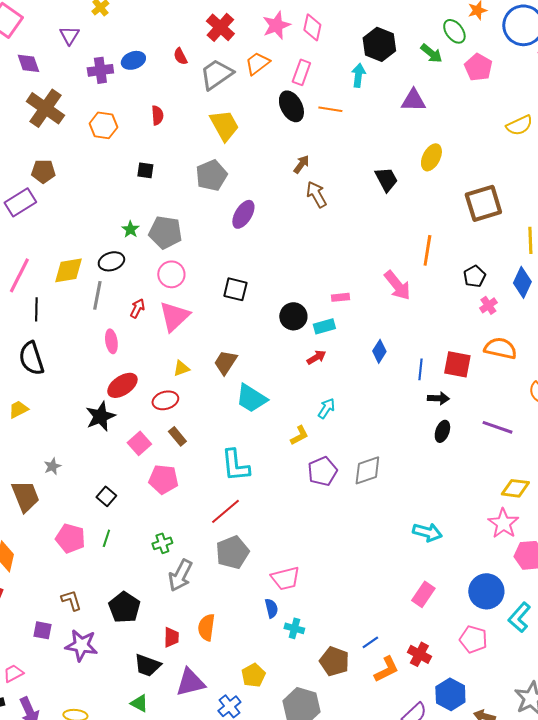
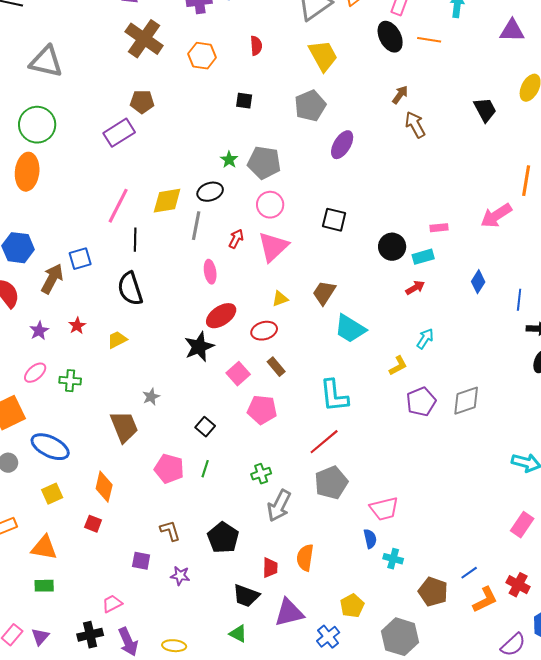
pink arrow: (397, 285) -> (496, 216), turned 96
purple star: (81, 645) -> (180, 576), size x0.6

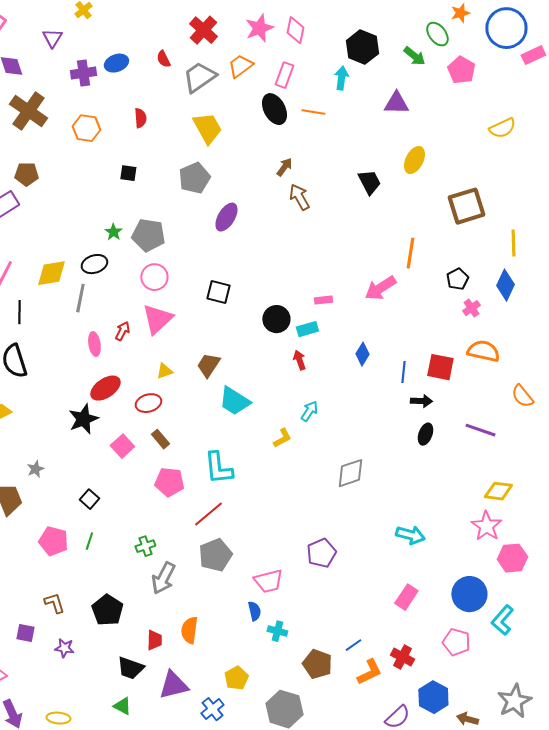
red arrow: (236, 239) -> (122, 331), moved
red arrow: (415, 288) -> (299, 360), turned -78
purple pentagon: (421, 402) -> (321, 553), moved
pink pentagon: (262, 410) -> (169, 482), moved

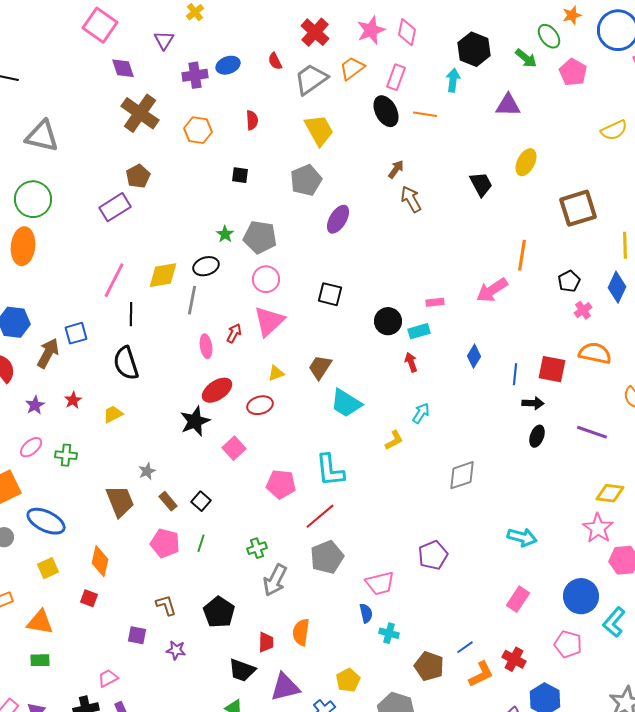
brown pentagon: (26, 174) -> (138, 176), turned -30
brown rectangle: (160, 439) -> (168, 501), moved

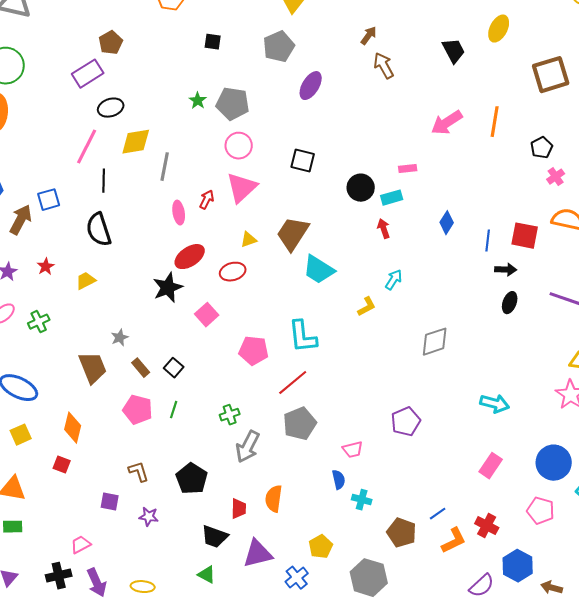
black ellipse: (206, 266) -> (111, 108), moved
pink arrow: (492, 290) -> (447, 123), moved
brown trapezoid: (320, 367) -> (293, 234), size x1.4
green cross: (66, 455) -> (39, 322), turned -30
pink trapezoid: (380, 583) -> (353, 450), size x0.7

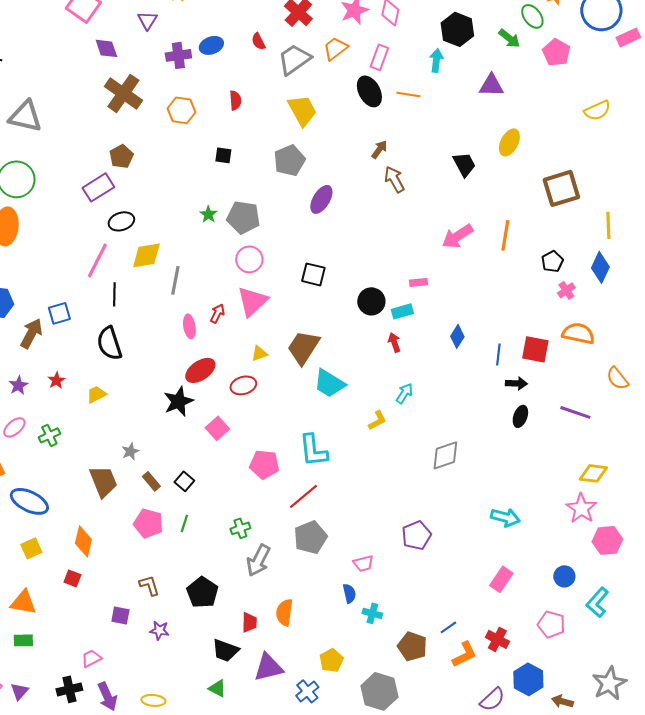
blue circle: (554, 463) -> (564, 576), size x0.6

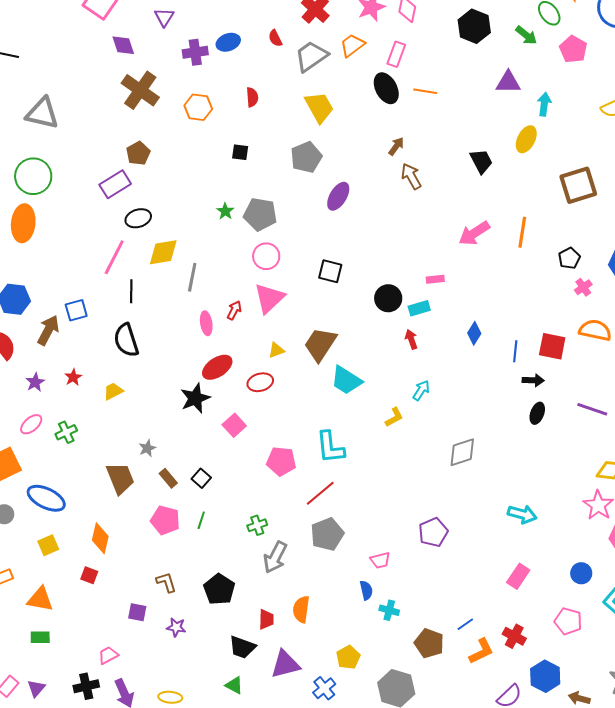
cyan arrow: (436, 60) -> (544, 104), moved

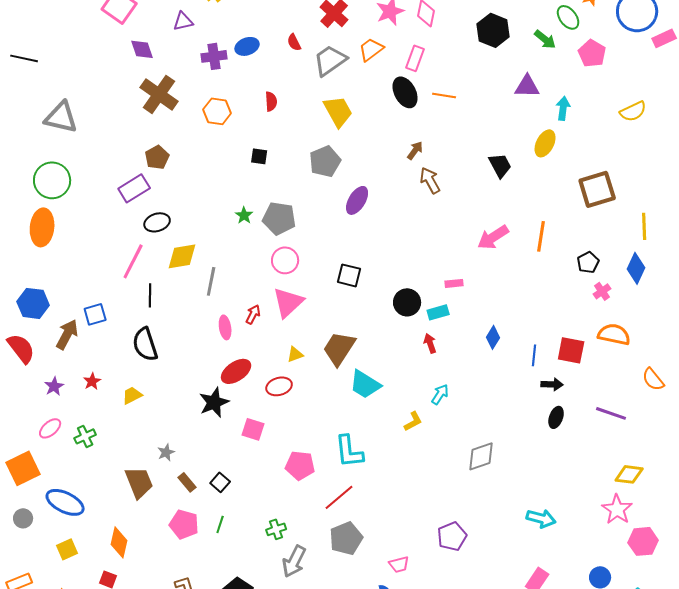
purple triangle: (164, 17) -> (183, 21), turned 45
pink square: (234, 425) -> (253, 429), turned -30

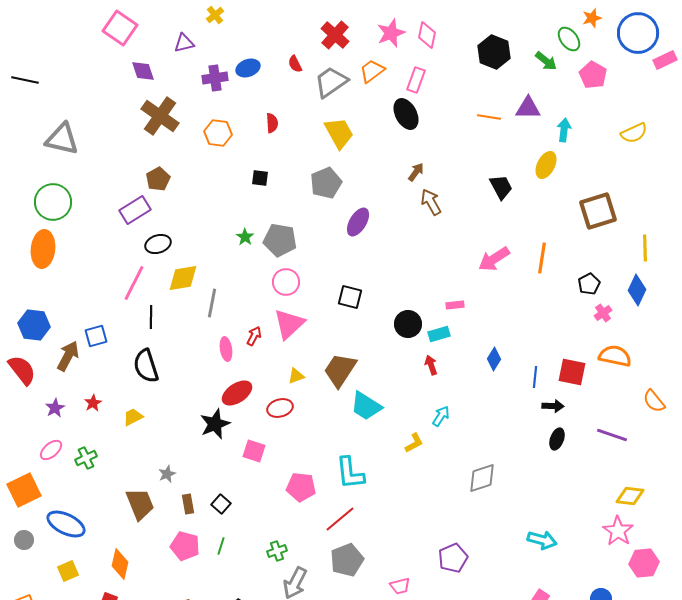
orange line: (444, 95) -> (489, 117), moved
brown rectangle: (187, 482) -> (188, 504), turned 30

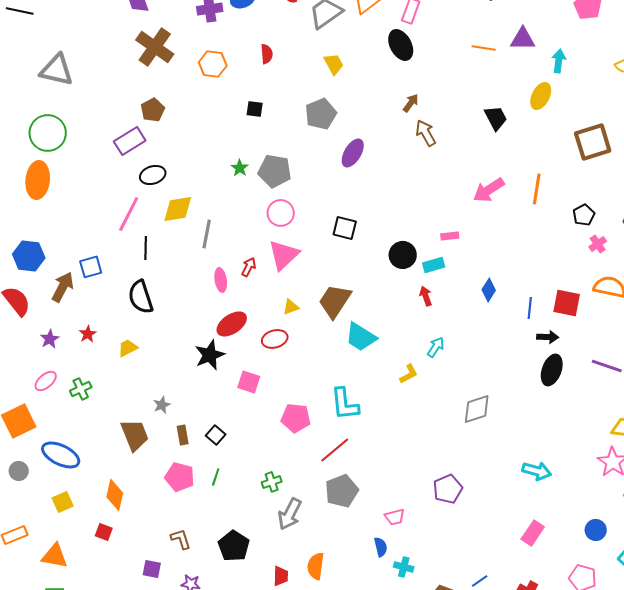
yellow trapezoid: (339, 133) -> (334, 64), size x0.7
black ellipse: (557, 439) -> (552, 370), size x1.4

